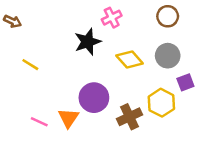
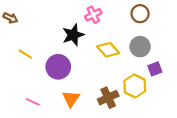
purple circle: (94, 98) -> (58, 67), moved
orange triangle: (69, 118) -> (71, 99), moved

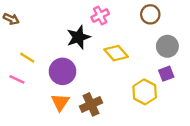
gray circle: (140, 47) -> (167, 46), moved
brown cross: (108, 98) -> (91, 104), moved
orange triangle: (71, 99) -> (60, 102), moved
pink line: (33, 102) -> (17, 79), moved

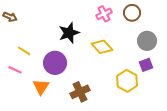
pink cross: (100, 16) -> (104, 14), moved
orange triangle: (60, 102) -> (41, 87), moved

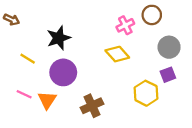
pink cross: (104, 14) -> (125, 25), moved
black star: (69, 33) -> (59, 38), moved
pink line: (15, 70) -> (24, 94), moved

